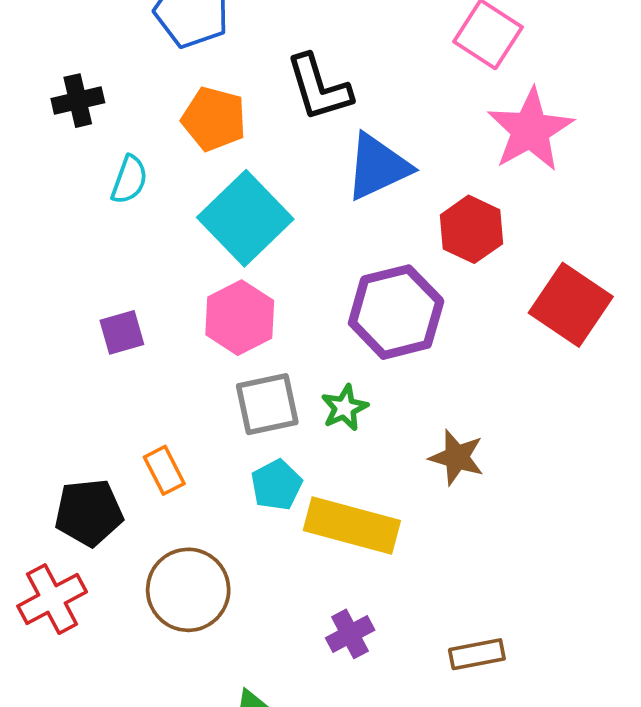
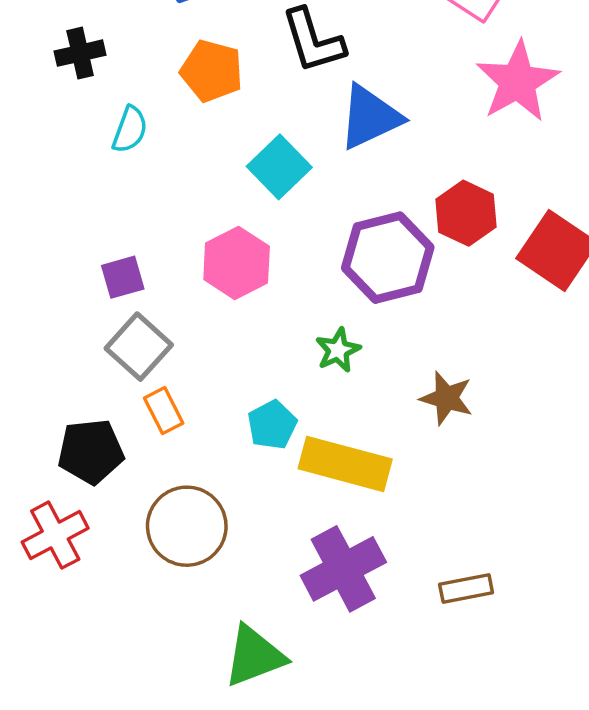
cyan square: (245, 218) -> (279, 167), moved, size x0.7
red hexagon: (471, 229) -> (466, 213), moved
gray square: (267, 404) -> (139, 347), moved, turned -36
purple cross: (350, 634) -> (343, 569), size x1.8

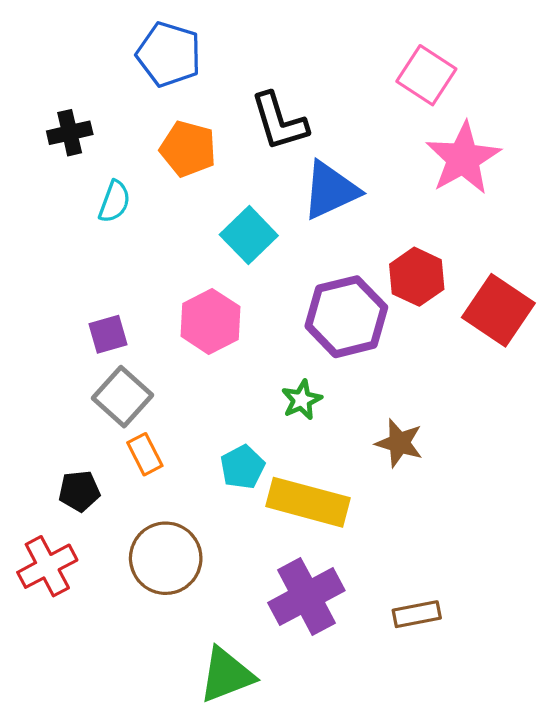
black pentagon: (91, 451) -> (79, 491), size x0.7

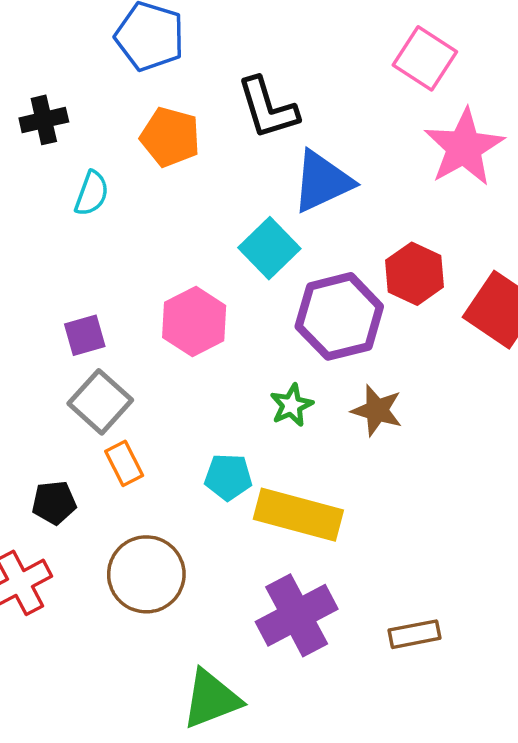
cyan square: (249, 235) -> (269, 248), moved
brown star: (399, 443) -> (377, 410), moved
cyan pentagon: (242, 467) -> (228, 477), turned 30

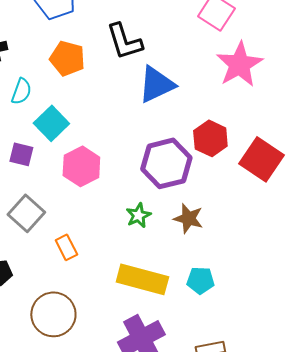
cyan square: (269, 248) -> (51, 123), moved
purple square: (85, 335) -> (21, 154), moved, turned 30
orange rectangle: (124, 463) -> (66, 247), moved
cyan pentagon: (228, 477) -> (200, 280), moved

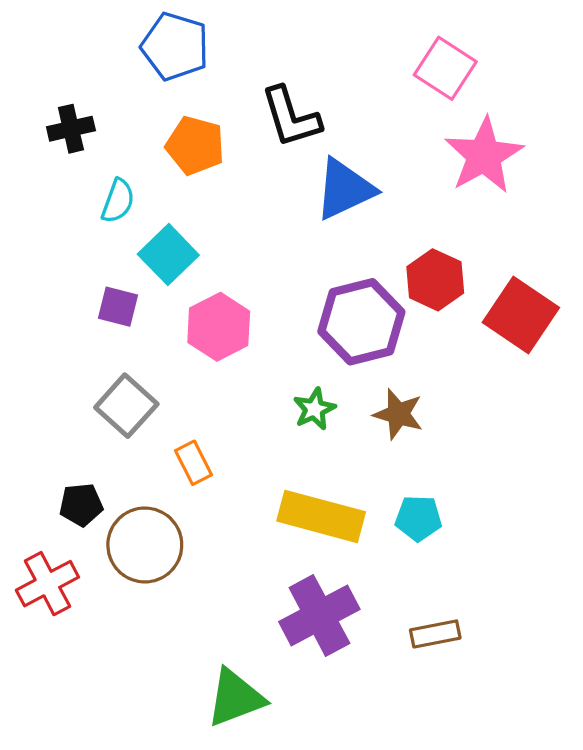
brown circle: (53, 314) -> (145, 545), moved

